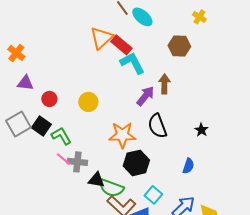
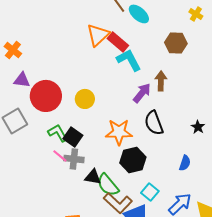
red circle: (49, 99) -> (46, 96), size x2.0
black square: (41, 126) -> (73, 137), moved
green semicircle: (111, 188) -> (108, 185), turned 30

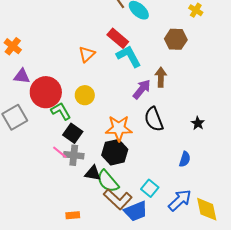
orange triangle: (98, 35) -> (87, 54), moved, size x0.7
green L-shape: (58, 133) -> (61, 111), moved
black hexagon: (133, 160) -> (115, 152), moved

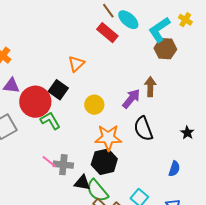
red rectangle: (118, 38) -> (107, 33), moved
cyan L-shape: (129, 56) -> (159, 30), moved, turned -96
yellow circle: (85, 95) -> (94, 105), moved
black square: (73, 133) -> (58, 90), moved

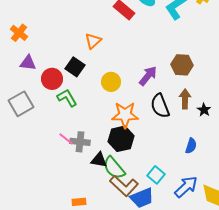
brown hexagon: (165, 49) -> (182, 65), moved
brown arrow: (150, 87) -> (185, 99), moved
red circle: (35, 102) -> (52, 79), size x0.7

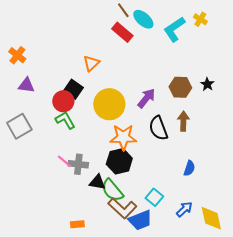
red circle: (52, 79) -> (63, 101), moved
yellow circle: (111, 82) -> (109, 104), size x1.6
black star: (204, 110) -> (207, 84), moved
blue arrow: (186, 187) -> (184, 209), size x0.7

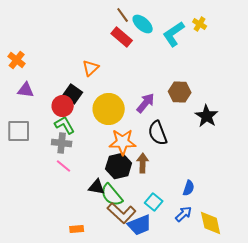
black star: (207, 84) -> (207, 116), moved, size x1.6
brown arrow: (183, 121) -> (143, 163), moved
gray square: (19, 126) -> (19, 131), turned 30
gray cross: (78, 164) -> (62, 143), moved
blue semicircle: (189, 168) -> (189, 188), moved

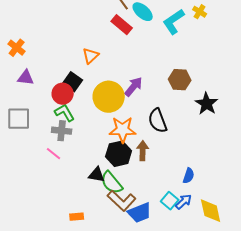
purple arrow: (146, 103) -> (134, 87), moved
pink line: (64, 166) -> (54, 154), moved
cyan square: (154, 202) -> (170, 201), moved

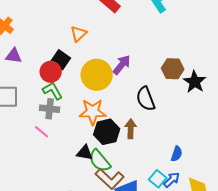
brown hexagon: (180, 80) -> (173, 69), moved
orange star: (123, 130) -> (93, 112), moved

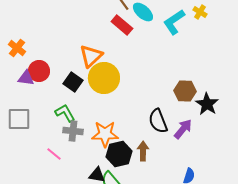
orange triangle: (79, 34) -> (91, 56), size x1.4
purple arrow: (122, 65) -> (183, 129), moved
red circle: (51, 72) -> (39, 71), moved
yellow circle: (97, 75) -> (104, 78), moved
gray cross: (50, 109) -> (73, 131), moved

